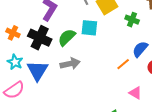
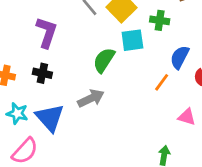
cyan square: (89, 28) -> (132, 40), moved
green semicircle: (67, 37) -> (104, 60), moved
black cross: (40, 38) -> (42, 73), size x0.6

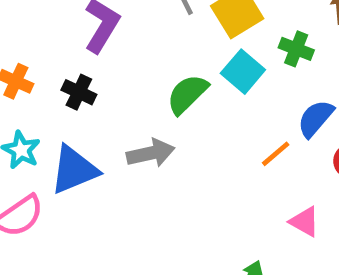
cyan square: (132, 40) -> (243, 72), turned 35
blue triangle: (50, 118) -> (74, 170), turned 36

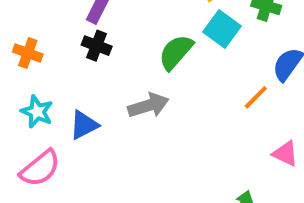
black cross: (79, 92) -> (97, 46), moved
blue triangle: (74, 170) -> (84, 125), size x0.7

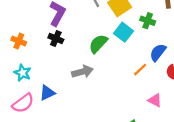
blue triangle: (84, 125) -> (47, 93), moved

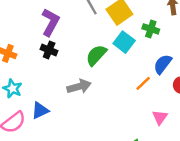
pink triangle: (155, 100) -> (160, 117), turned 40

